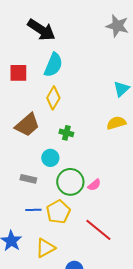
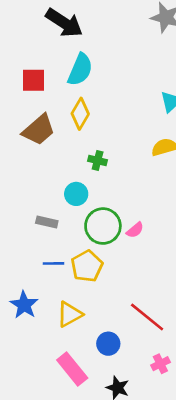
brown trapezoid: (27, 125) -> (39, 130), moved
red line: (98, 230) -> (147, 317), moved

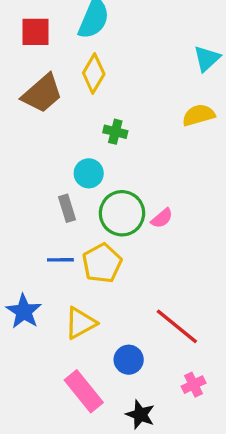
gray rectangle: (47, 222) -> (67, 208), moved, turned 60

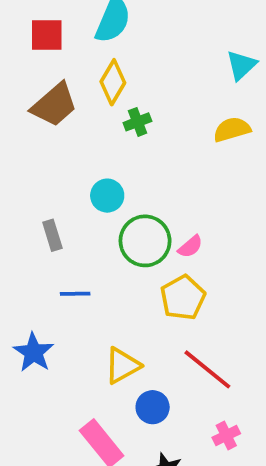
green cross: (115, 132) -> (137, 122), moved, turned -35
gray rectangle: (67, 208) -> (52, 235), moved
yellow pentagon: (102, 263) -> (183, 298), moved
yellow triangle: (80, 323) -> (122, 366), moved

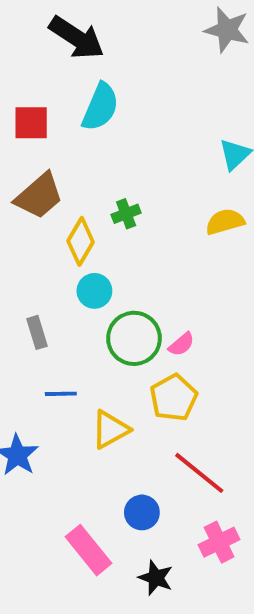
yellow diamond: (113, 82) -> (81, 241), moved
yellow triangle: (122, 366) -> (110, 429), moved
pink cross: (226, 436) -> (219, 542), size x1.4

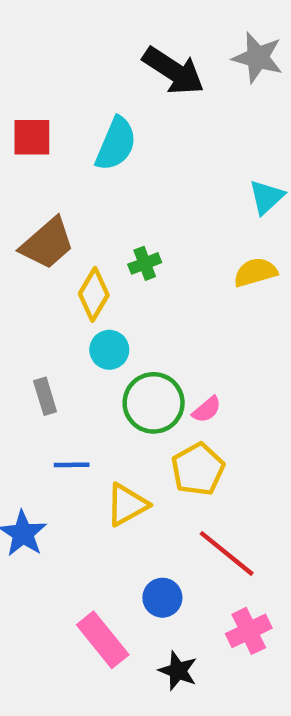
black arrow: (77, 38) -> (173, 71), moved
red square: (31, 123) -> (32, 137), moved

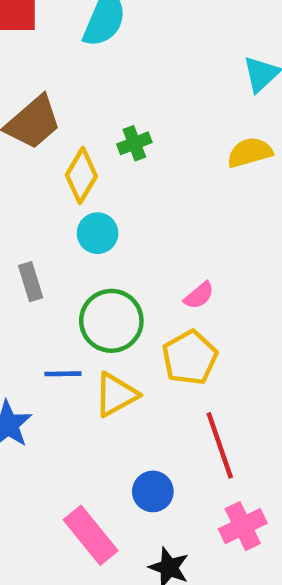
green circle: (154, 403) -> (111, 321), moved
blue line: (72, 465) -> (63, 374), moved
red line: (227, 553) -> (220, 445), turned 32

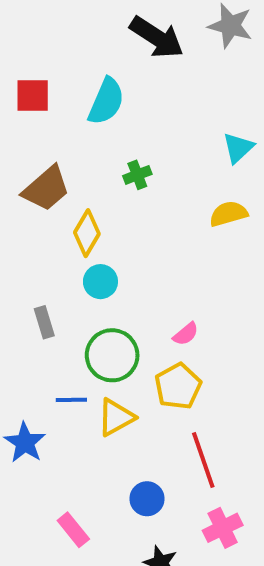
green cross: (134, 143) -> (137, 175), moved
pink rectangle: (91, 535) -> (73, 530), moved, size x0.7

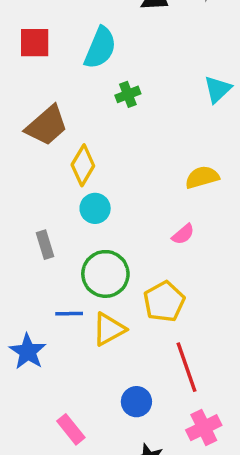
green cross: (137, 175) -> (128, 94), moved
yellow semicircle: (228, 214) -> (202, 177), moved
pink semicircle: (186, 334) -> (183, 234), moved

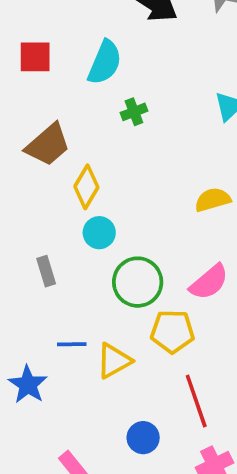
pink semicircle: (183, 234) -> (209, 282), moved, size x1.6
green circle: (105, 274) -> (138, 282), moved
yellow pentagon: (164, 302) -> (172, 331), turned 30

